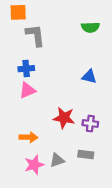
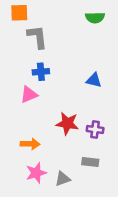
green semicircle: (90, 27) -> (95, 18), moved
blue cross: (26, 69) -> (41, 72), moved
gray triangle: (57, 160) -> (63, 179), moved

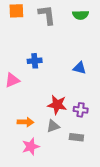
gray L-shape: (37, 37) -> (47, 15), moved
pink triangle: (29, 95) -> (12, 80), moved
gray triangle: (63, 179) -> (53, 126), moved

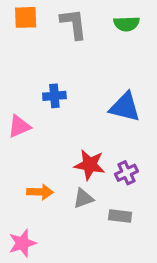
blue triangle: (80, 68) -> (125, 107), size x1.5
purple cross: (81, 110) -> (126, 173), turned -32
pink star: (31, 147) -> (22, 243), moved

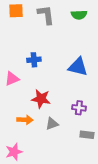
red star: (90, 165) -> (41, 99), moved
purple cross: (126, 173) -> (79, 108), turned 32
gray rectangle: (120, 216) -> (87, 135), moved

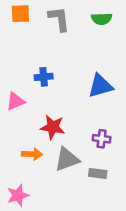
blue triangle: (78, 67) -> (100, 86), turned -30
gray triangle: (52, 124) -> (67, 159), size x1.5
gray rectangle: (87, 135) -> (98, 173), moved

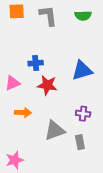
red star: (53, 127) -> (47, 85), moved
orange arrow: (32, 154) -> (23, 113), moved
gray rectangle: (98, 173) -> (80, 142), turned 72

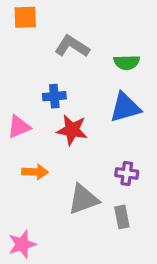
gray L-shape: (48, 16) -> (72, 46), moved, turned -50
green semicircle: (83, 16) -> (127, 62), moved

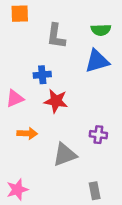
gray L-shape: (72, 46) -> (56, 36), turned -115
green semicircle: (127, 62) -> (101, 30), moved
blue triangle: (125, 107) -> (97, 61), moved
gray rectangle: (122, 217) -> (95, 191), moved

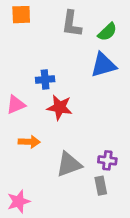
green semicircle: (101, 30) -> (107, 32), turned -42
gray L-shape: (56, 36) -> (72, 24), moved
purple cross: (98, 135) -> (107, 160), moved
gray rectangle: (95, 191) -> (101, 186), moved

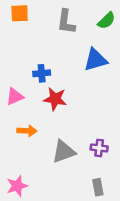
green semicircle: (107, 32) -> (106, 21), moved
gray rectangle: (101, 186) -> (98, 187), moved

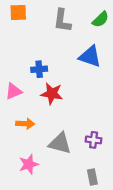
blue triangle: (95, 60) -> (90, 56), turned 35
gray triangle: (64, 152) -> (60, 143), turned 35
pink star: (17, 186) -> (29, 164), moved

